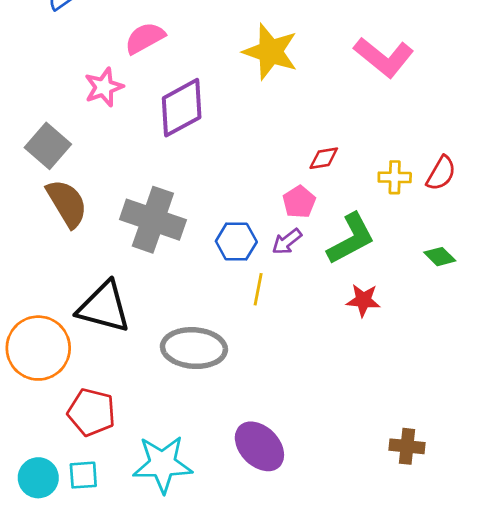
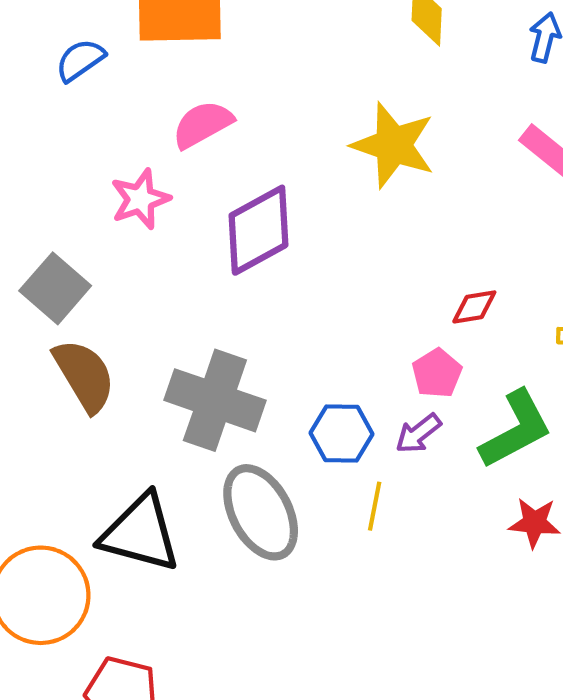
gray ellipse: (194, 348) -> (261, 512), moved, turned 58

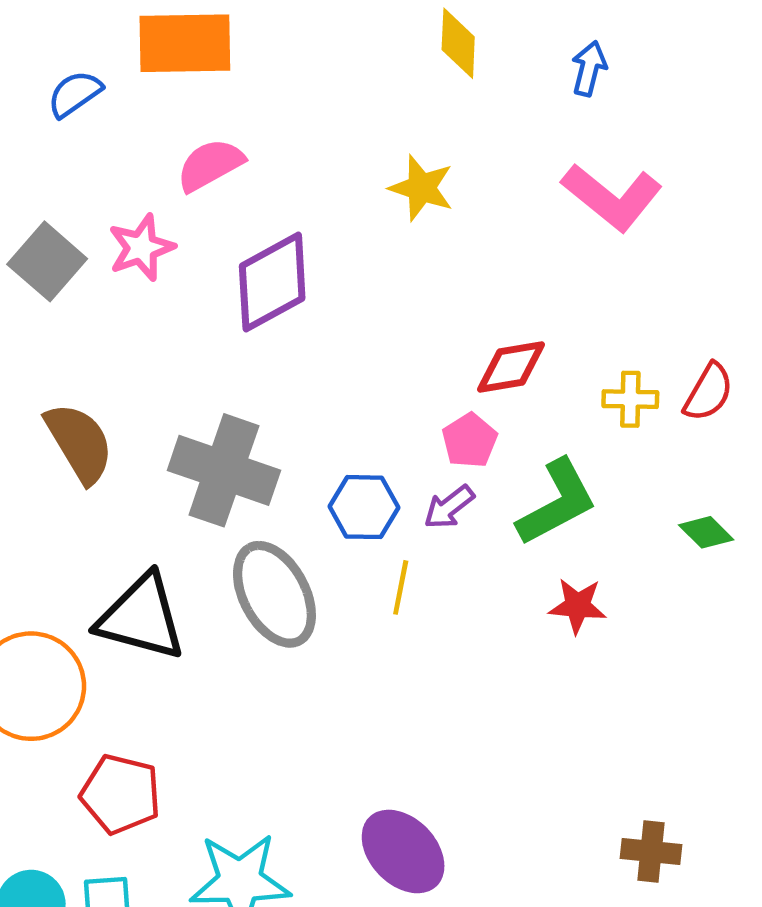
yellow star: (393, 145) -> (421, 188), size x0.7
gray square: (55, 288) -> (47, 261), moved
red diamond: (474, 307) -> (511, 367), size x1.4

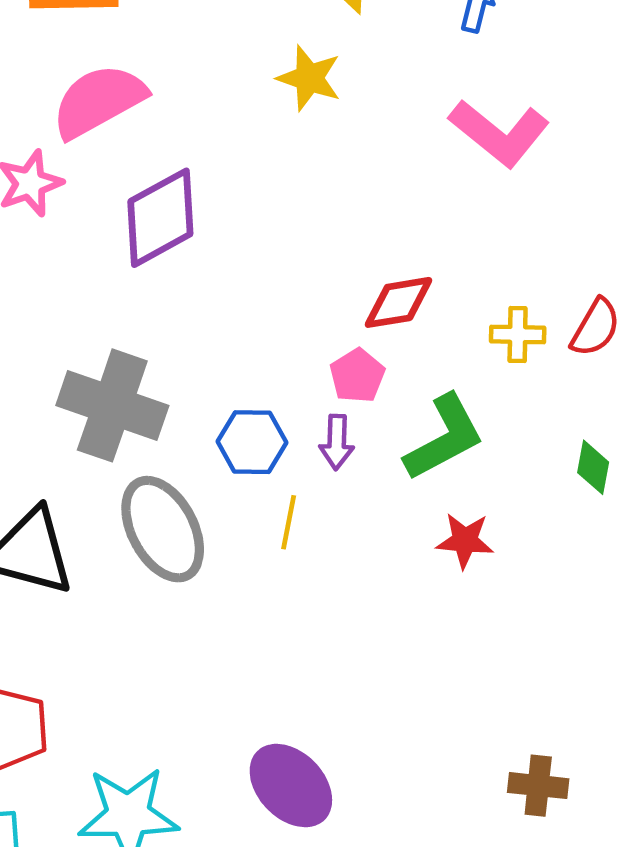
pink semicircle: (210, 165) -> (99, 101), size x1.4
yellow star: (421, 188) -> (309, 78), moved
purple arrow: (449, 507) -> (337, 442), turned -50
green diamond: (706, 532) -> (593, 467), turned 56

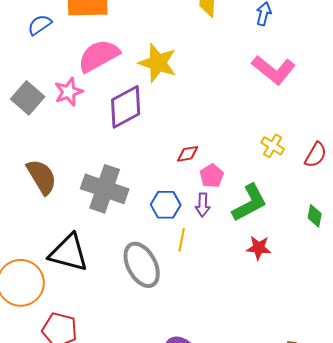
yellow star: (309, 78) -> (158, 63), moved, size x1.4
red diamond: (399, 302) -> (188, 154), moved, size x0.7
yellow cross: (518, 334) -> (273, 146), moved, turned 30
gray ellipse: (163, 529) -> (142, 265), moved

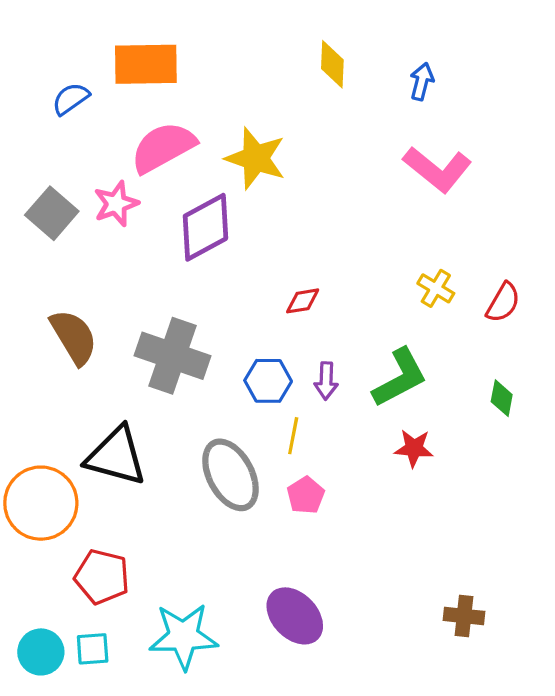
pink pentagon: (212, 176) -> (306, 495), moved

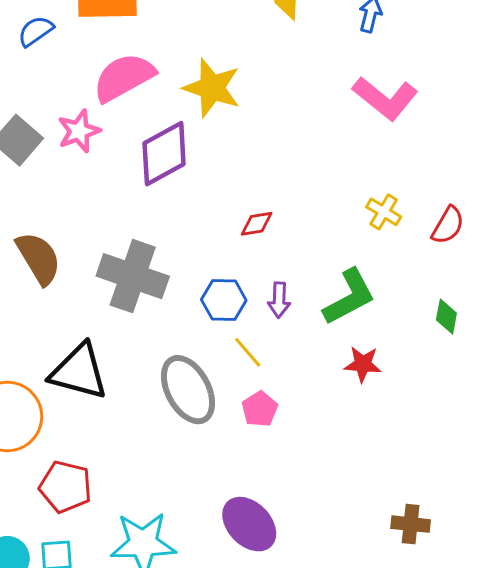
yellow line: (293, 436) -> (248, 352), turned -52

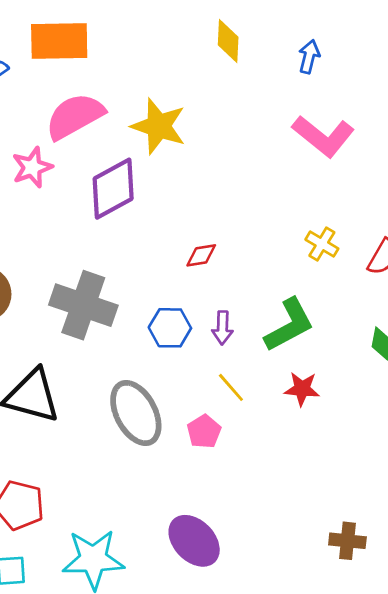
yellow line: (248, 352) -> (231, 387), moved

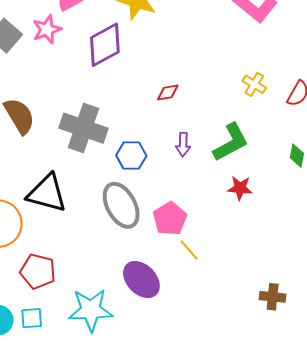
blue hexagon: (170, 328) -> (131, 156), moved
yellow line: (231, 387) -> (189, 250), moved
pink pentagon: (204, 431) -> (170, 219), size x1.4
purple ellipse: (194, 541) -> (141, 280), moved

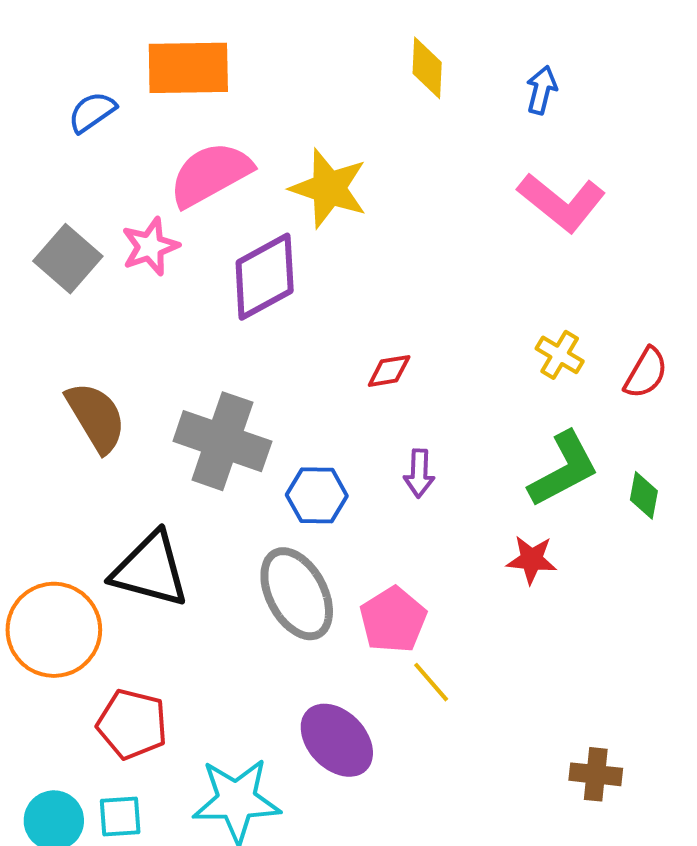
green L-shape: (231, 142) -> (564, 469), moved

